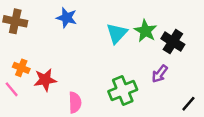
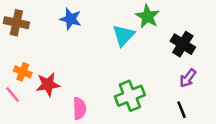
green star: (145, 31) -> (148, 16), moved
purple arrow: (160, 74) -> (188, 78), moved
black line: (188, 104) -> (182, 110), moved, turned -63

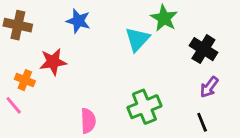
red star: (48, 84) -> (53, 62), moved

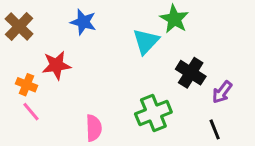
brown cross: (18, 25) -> (19, 26), turned 32
black cross: (203, 49) -> (191, 73), moved
pink line: (14, 105) -> (31, 112), moved

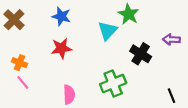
red star: (56, 65) -> (61, 48), moved
purple arrow: (222, 92) -> (171, 39), moved, turned 56
black line: (215, 129) -> (171, 96), moved

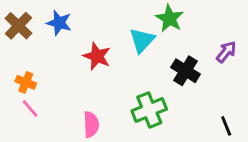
blue star: (61, 16) -> (59, 23), moved
purple arrow: (171, 39) -> (226, 52), turned 126
red star: (61, 48) -> (97, 56), moved, turned 30

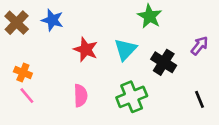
cyan triangle: (142, 40) -> (125, 49), moved
pink semicircle: (91, 124) -> (81, 96), moved
black line: (226, 126) -> (199, 99), moved

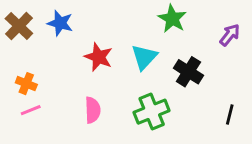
purple arrow: (199, 46) -> (230, 35), moved
pink line: (27, 96) -> (31, 110), turned -72
black line: (199, 99) -> (230, 114), turned 36

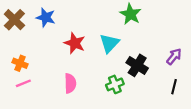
purple arrow: (230, 35) -> (174, 57), moved
black cross: (188, 72) -> (137, 65), moved
green cross: (152, 112) -> (115, 84), size x0.7

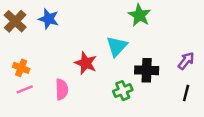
red star: (75, 43) -> (86, 63), moved
black cross: (137, 65) -> (147, 70), turned -30
pink semicircle: (70, 83) -> (62, 89), moved

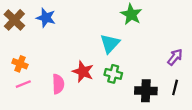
red star: (86, 63) -> (83, 72), moved
black cross: (147, 70) -> (146, 91), moved
green cross: (123, 91) -> (113, 74), moved, turned 36

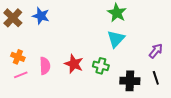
cyan triangle: (110, 44) -> (116, 39), moved
pink semicircle: (58, 84) -> (45, 66), moved
black line: (175, 87) -> (156, 78), turned -32

